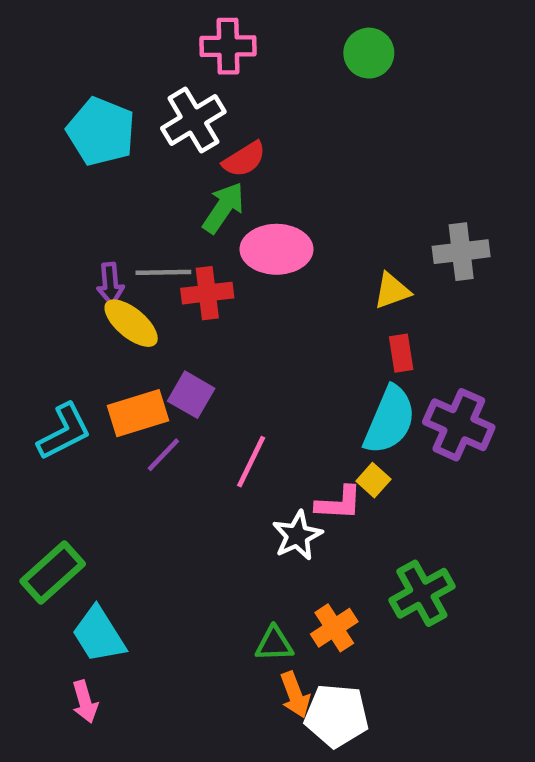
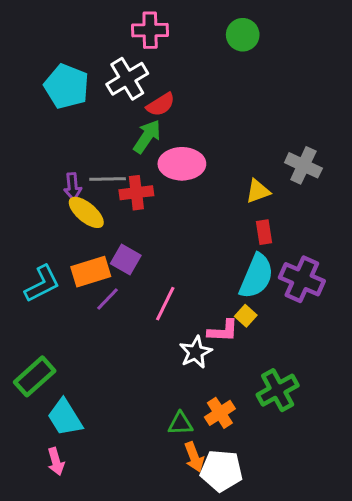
gray cross: (461, 252) -> (303, 165), turned 32

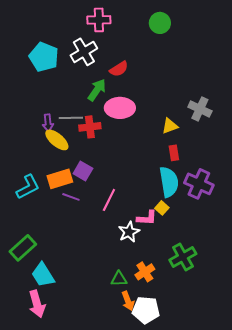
red semicircle: (161, 105) -> (119, 69), moved
cyan semicircle: (256, 276) -> (169, 182), turned -32
purple line: (108, 299) -> (71, 197), turned 66
pink arrow: (56, 462) -> (37, 304), size x1.5

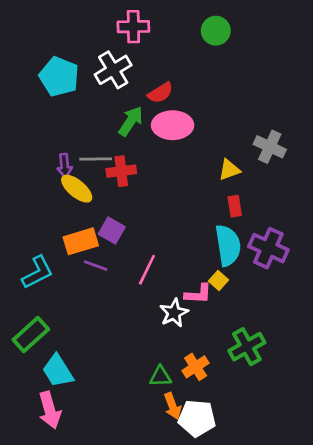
pink ellipse: (120, 108) -> (173, 125), moved
cyan L-shape: (28, 187) -> (38, 272), moved

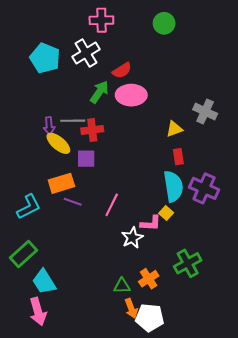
purple square: (112, 231) -> (86, 159), moved, turned -30

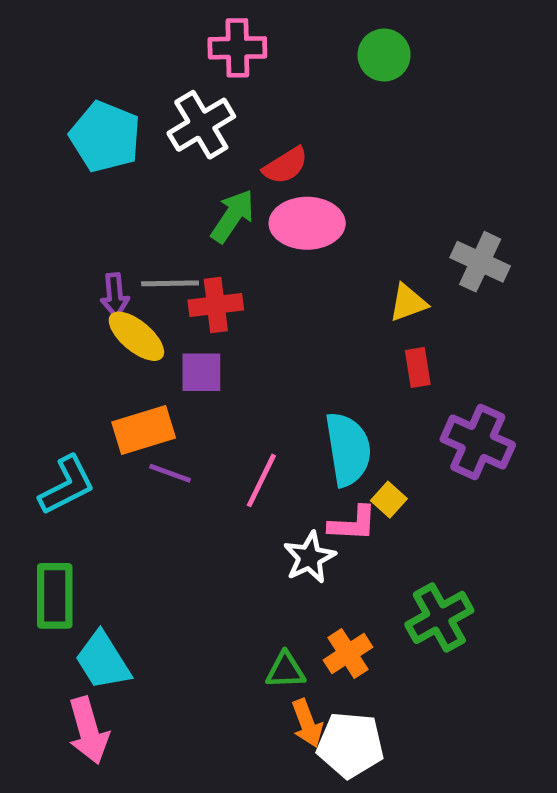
cyan semicircle: (173, 186) -> (348, 449), moved
green rectangle: (24, 254) -> (55, 596), turned -48

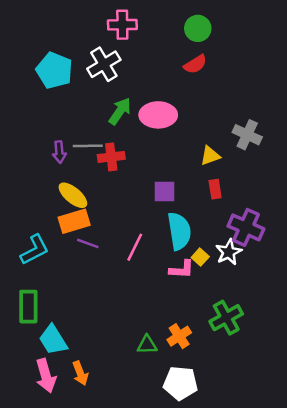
red semicircle: (285, 166) -> (195, 64), moved
yellow ellipse: (136, 336) -> (73, 195), moved
purple square: (201, 372) -> (164, 192), moved
white star: (310, 557) -> (229, 252), moved
orange arrow: (307, 723) -> (80, 373), moved

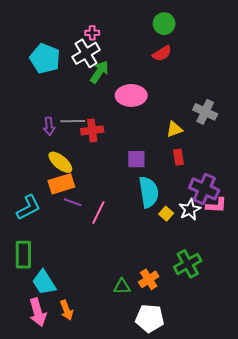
pink cross: (122, 25) -> (92, 33), moved, size x0.6
green arrow: (120, 111) -> (99, 72), moved
pink line: (135, 247) -> (98, 213), moved
pink L-shape: (182, 269) -> (216, 205), moved

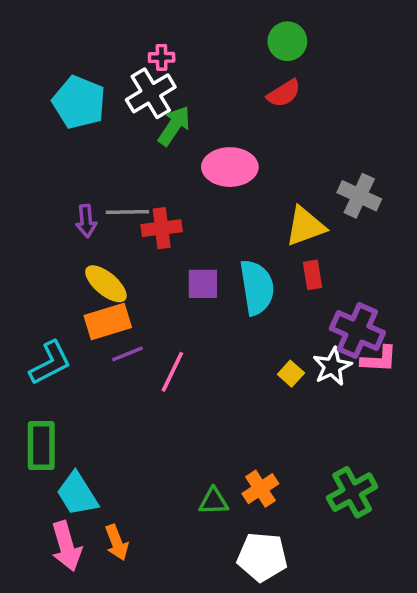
yellow triangle: (174, 129) -> (305, 226), size x1.4
purple square: (136, 159) -> (203, 284), moved
cyan semicircle: (149, 192) -> (257, 287), moved
purple line: (73, 202) -> (127, 354), turned -42
green cross: (188, 264) -> (352, 492), moved

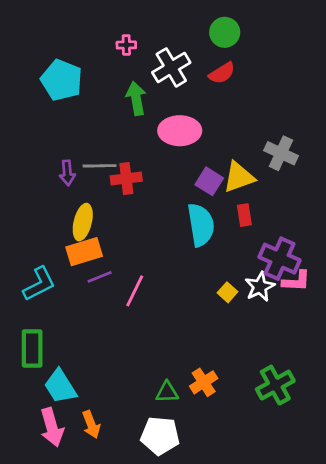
white cross: (151, 93) -> (171, 67), moved
green arrow: (174, 126) -> (136, 98), turned -44
yellow ellipse: (106, 284) -> (83, 222), turned 64
purple square: (203, 284) -> (209, 181), moved, turned 32
white pentagon: (262, 557) -> (160, 436), moved

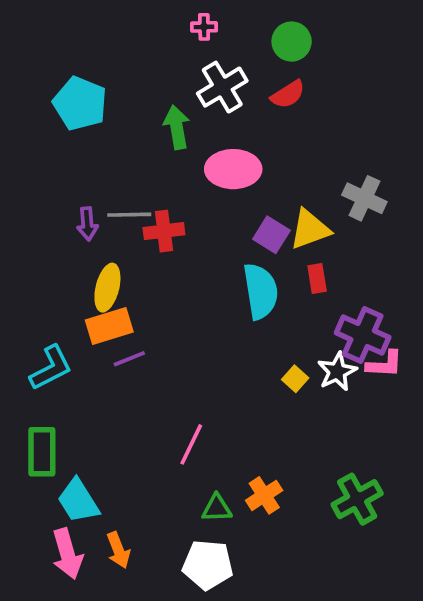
pink cross: (126, 45) -> (204, 27), moved
pink line: (135, 291) -> (191, 444), moved

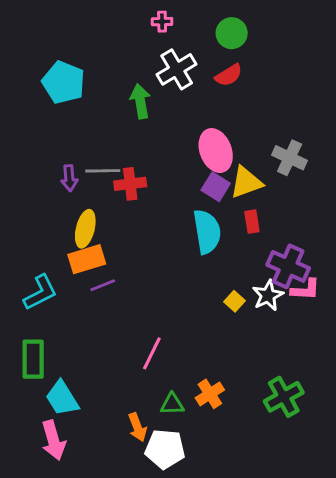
pink ellipse: (233, 169) -> (216, 151), moved, turned 69
orange arrow: (118, 550) -> (137, 427), moved

